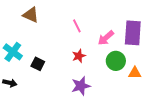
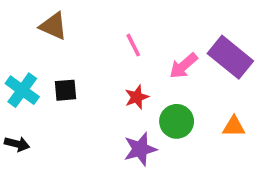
purple rectangle: (133, 33) -> (230, 57), turned -55
green circle: (116, 61) -> (177, 121), moved
black square: (38, 64) -> (66, 90), moved, turned -32

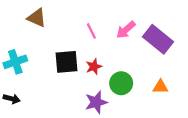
pink arrow: (184, 66) -> (126, 30), moved
cyan cross: (22, 90) -> (15, 62), turned 35
black square: (66, 90) -> (66, 62), moved, size x1.5

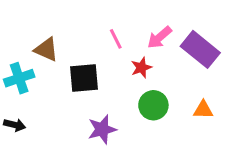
brown triangle: (37, 18) -> (46, 49), moved
red star: (94, 67) -> (141, 68), moved
purple star: (96, 102) -> (102, 129), moved

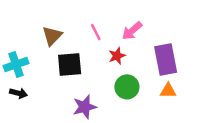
brown triangle: (46, 49) -> (52, 36), moved, turned 50
purple rectangle: (200, 49) -> (166, 59), moved, turned 40
black arrow: (15, 125) -> (18, 93), moved

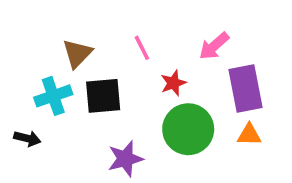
pink arrow: (132, 31) -> (214, 46), moved
cyan cross: (16, 64) -> (53, 96), moved
green circle: (127, 87) -> (188, 129), size x1.4

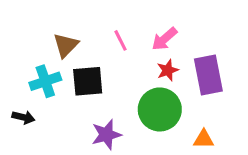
pink arrow: (214, 46) -> (164, 39), moved
red star: (173, 83) -> (168, 70), moved
orange triangle: (249, 135) -> (204, 139), moved

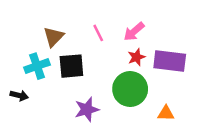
purple rectangle: (208, 75) -> (170, 61), turned -72

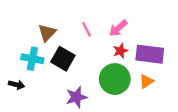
cyan cross: (37, 66) -> (32, 59), turned 30
black square: (71, 66) -> (63, 59), turned 35
orange triangle: (166, 113) -> (146, 81), moved, turned -35

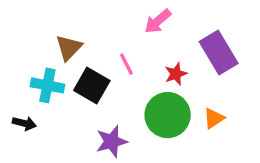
pink arrow: (118, 28) -> (158, 21), moved
pink line: (87, 29) -> (126, 64), moved
purple rectangle: (150, 54) -> (219, 53), moved, turned 52

